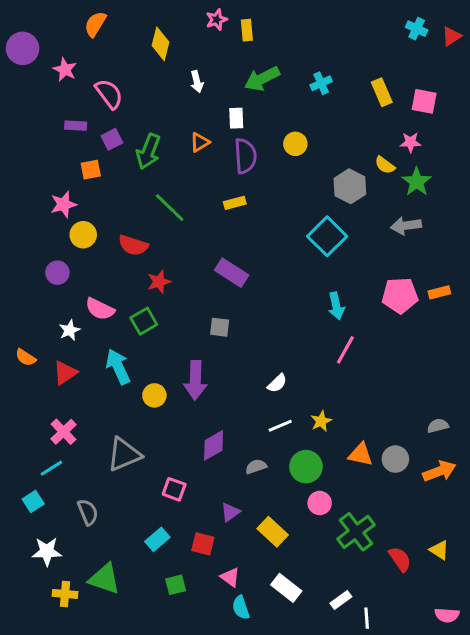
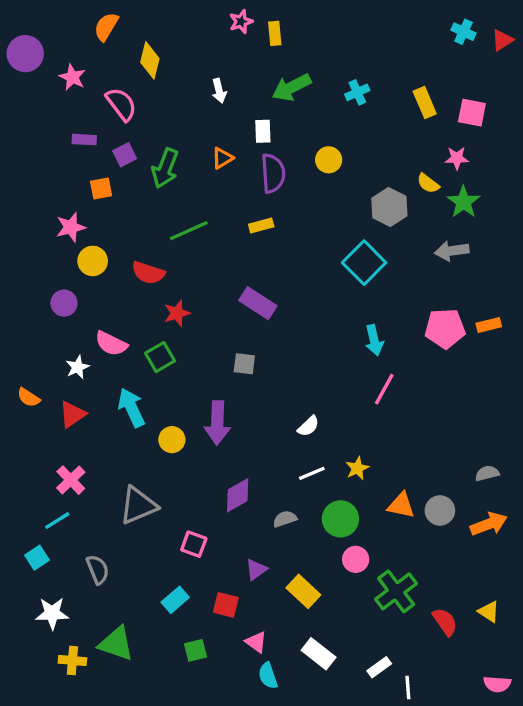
yellow diamond: (160, 44) -> (150, 60), moved
green line: (170, 207) -> (189, 231), turned -68

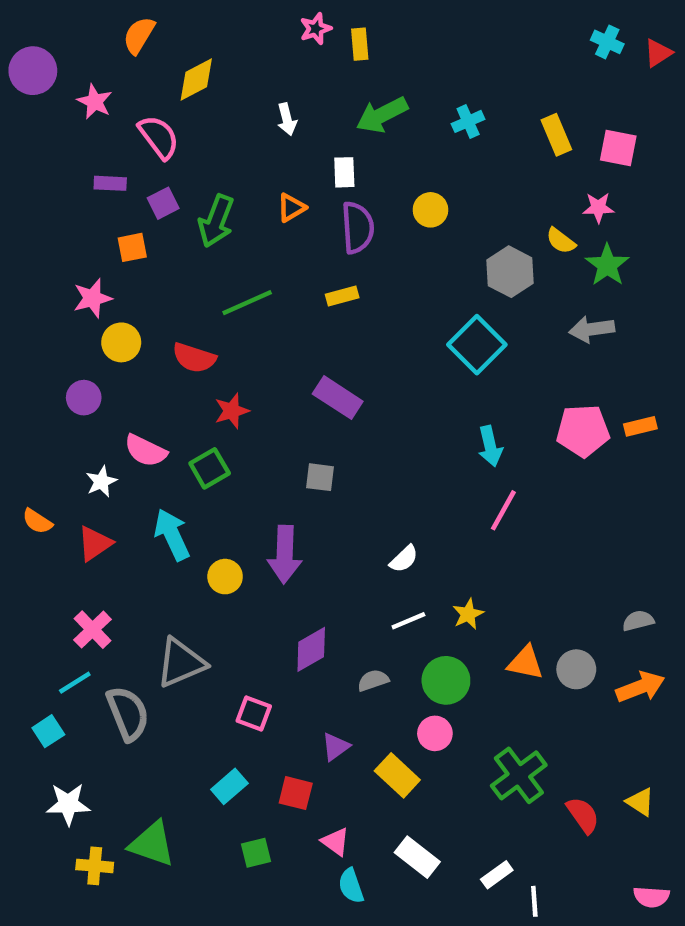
yellow diamond: (150, 60) -> (196, 80), turned 48
pink circle: (356, 559) -> (435, 733), moved
gray semicircle: (98, 569) -> (128, 714), moved, size x1.4

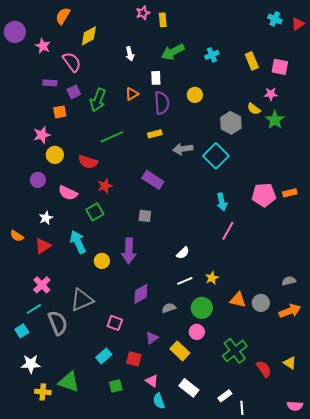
gray arrow: (592, 329) -> (183, 149), moved
pink semicircle: (146, 451) -> (68, 193), moved

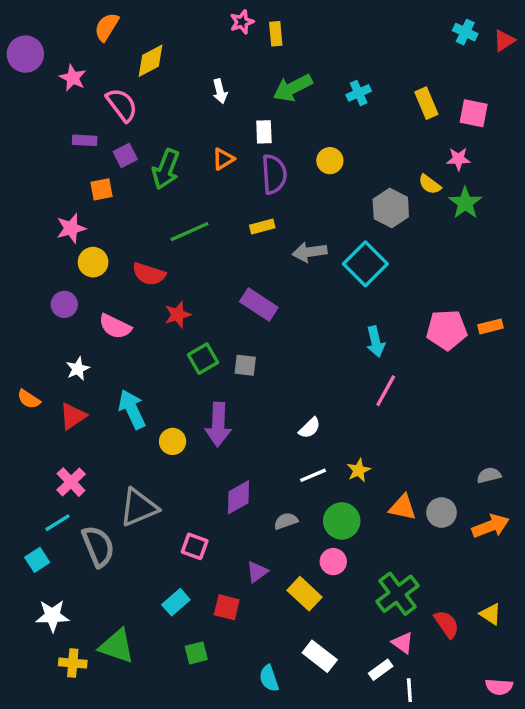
green square: (95, 212) -> (203, 359), moved
pink triangle: (152, 381) -> (403, 643), moved

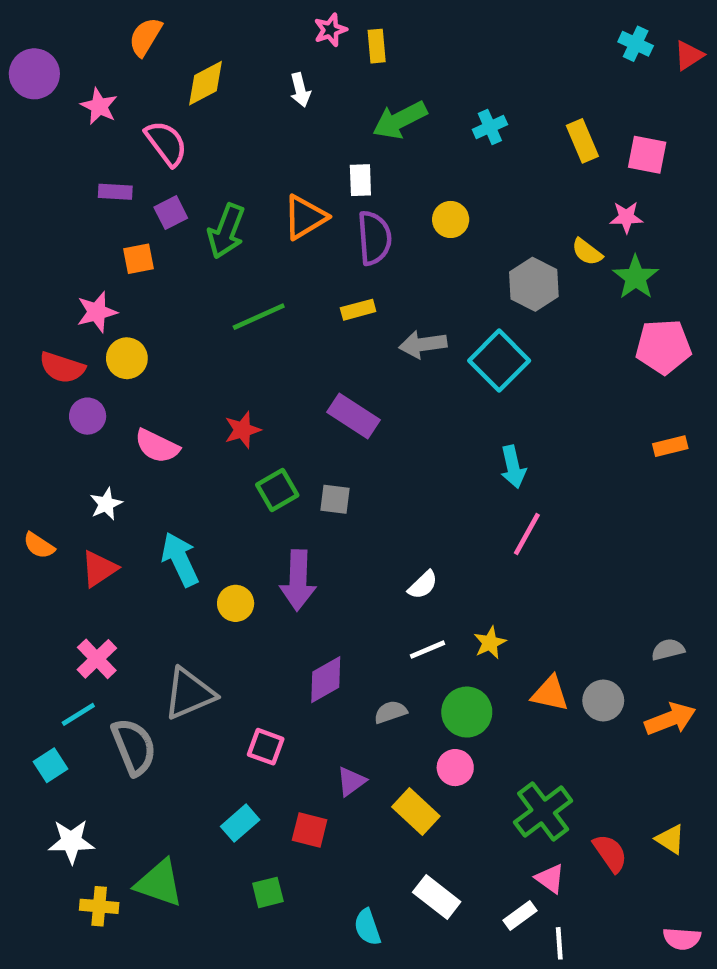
white arrow: (220, 91) -> (300, 90), moved
orange triangle: (223, 159) -> (305, 217), size x1.5
red semicircle: (149, 274) -> (62, 367), moved
pink pentagon: (447, 330) -> (663, 347), moved

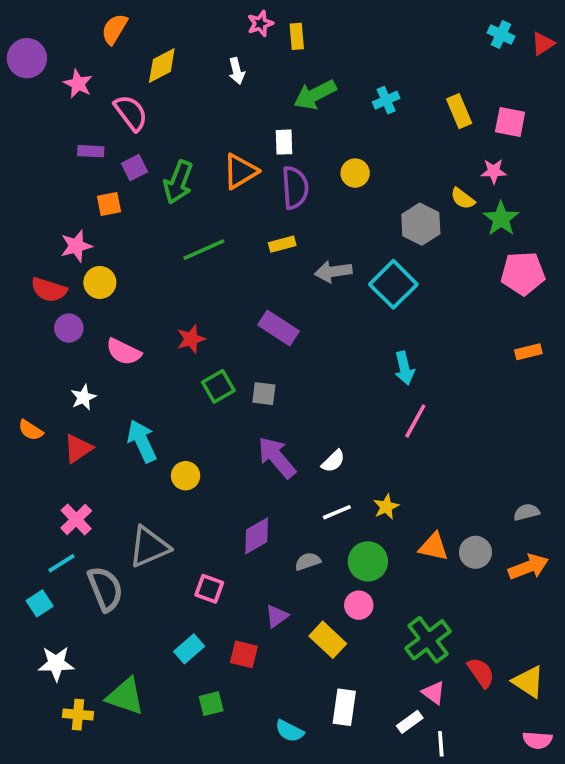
purple arrow: (298, 580) -> (277, 457), moved, turned 138
yellow triangle: (670, 839) -> (528, 682), moved, size x1.4
white rectangle: (437, 897) -> (344, 707), turned 60
cyan semicircle: (367, 927) -> (289, 731), turned -44

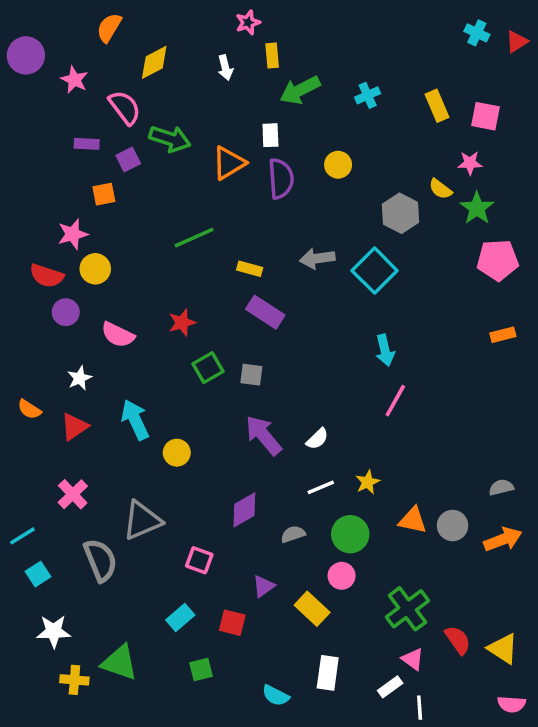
yellow rectangle: (297, 36) -> (272, 55), moved
green arrow: (178, 182) -> (170, 139), moved, turned -93
yellow rectangle: (282, 244) -> (250, 269), moved, turned 30
cyan line: (62, 563) -> (22, 536), moved

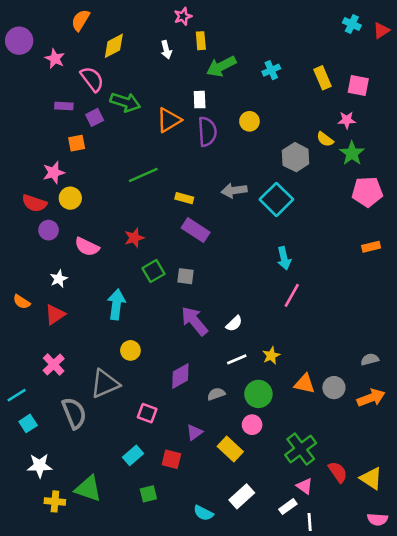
cyan arrow: (135, 420) -> (116, 304), moved, turned 32
yellow circle: (177, 453) -> (130, 350), moved
white rectangle: (328, 673) -> (242, 496), turned 40

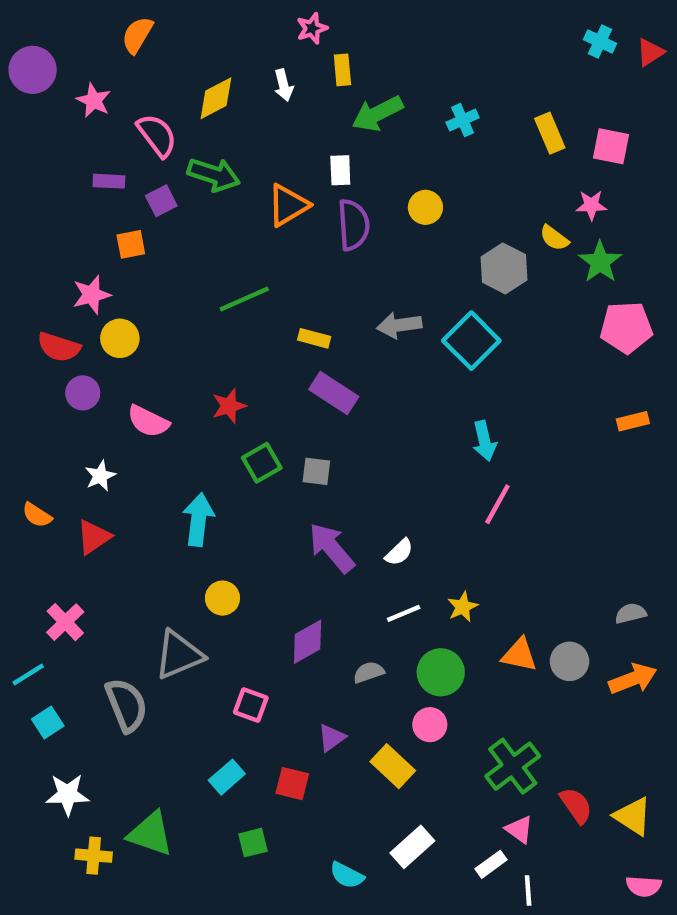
yellow diamond: (114, 46) -> (216, 98), moved
pink cross: (54, 365) -> (65, 622), moved

